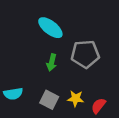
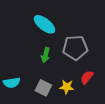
red semicircle: (98, 106) -> (87, 77), moved

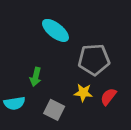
green arrow: (46, 55) -> (36, 77), moved
yellow star: (67, 87) -> (83, 93), moved

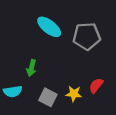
gray pentagon: (94, 60) -> (87, 36), moved
yellow star: (83, 93) -> (74, 94), moved

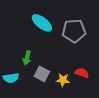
red semicircle: (96, 86) -> (82, 73), turned 72
gray square: (48, 97) -> (42, 74), moved

